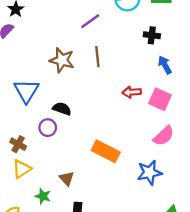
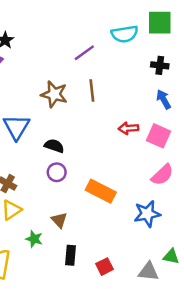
black cross: (152, 35) -> (160, 65), moved
purple circle: (48, 128) -> (57, 172), moved

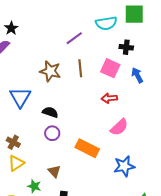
black cross: (160, 65) -> (126, 47), moved
pink square: (159, 136) -> (110, 68), moved
pink semicircle: (162, 175) -> (119, 127), moved

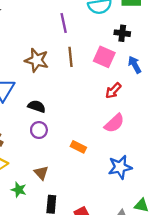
purple line: (74, 38) -> (64, 23), turned -66
red arrow: (109, 98) -> (113, 91), moved, turned -42
orange rectangle: (87, 148) -> (78, 147), size x0.6

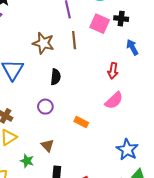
pink square: (104, 57) -> (100, 24), moved
red arrow: (113, 91) -> (113, 71), turned -35
black semicircle: (37, 106) -> (56, 77), moved, turned 77
blue star: (120, 167) -> (127, 150), moved, turned -30

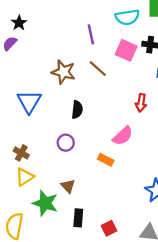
brown line: (74, 40) -> (98, 69), turned -42
pink semicircle: (114, 100) -> (123, 136), moved
green star: (27, 161) -> (45, 203), size x1.6

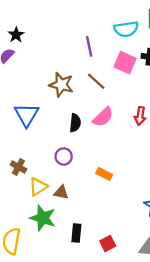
pink semicircle: (123, 136) -> (103, 117), moved
yellow triangle: (25, 177) -> (38, 187), moved
brown triangle: (68, 186) -> (61, 192), moved, turned -35

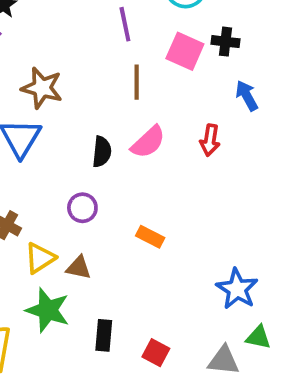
brown line: (96, 81) -> (137, 82), turned 48
brown star: (61, 85) -> (42, 88), moved
red square: (108, 243) -> (156, 353), turned -35

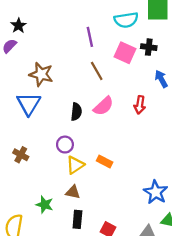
brown line: (137, 82) -> (97, 71), turned -30
yellow triangle: (40, 258) -> (75, 165), moved
brown triangle: (79, 268) -> (73, 192), moved
green star: (48, 310) -> (45, 205), size x0.7

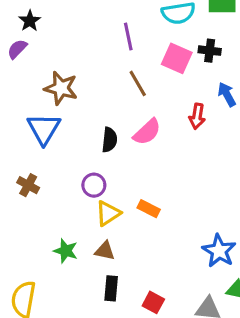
red arrow: (140, 105) -> (197, 116), moved
brown cross: (21, 155) -> (28, 185), moved
green star: (45, 205) -> (66, 251), moved

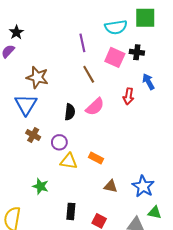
brown cross: (28, 185) -> (33, 135), moved
yellow triangle: (108, 213) -> (69, 161), turned 42
brown triangle: (105, 251) -> (111, 186), moved

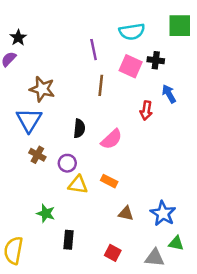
green square: (145, 18) -> (180, 26), moved
brown line: (89, 74) -> (101, 85), turned 36
pink semicircle: (95, 107) -> (112, 139), moved
black rectangle: (71, 211) -> (68, 240), moved

